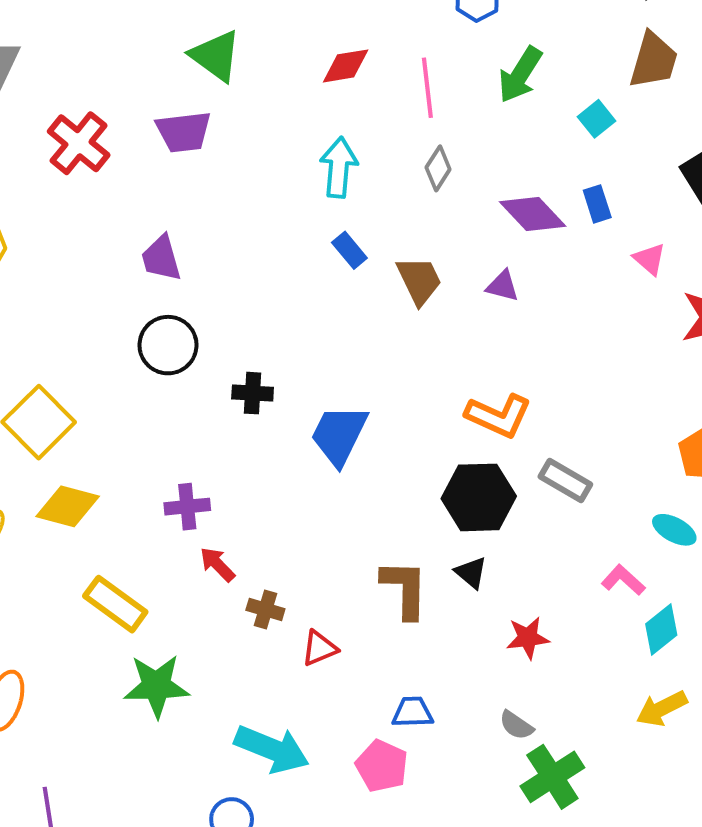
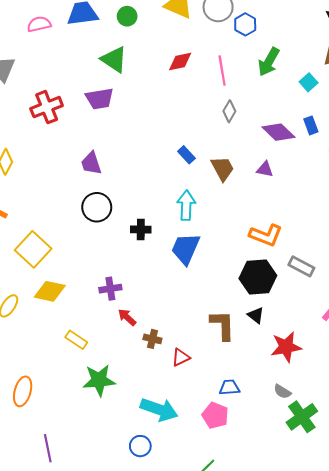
red cross: (79, 143) -> (47, 107), turned 32
cyan arrow: (339, 167) -> (186, 205), moved
yellow rectangle: (115, 604) -> (76, 340), size x0.7
red star: (528, 638) -> (286, 347), size x1.4

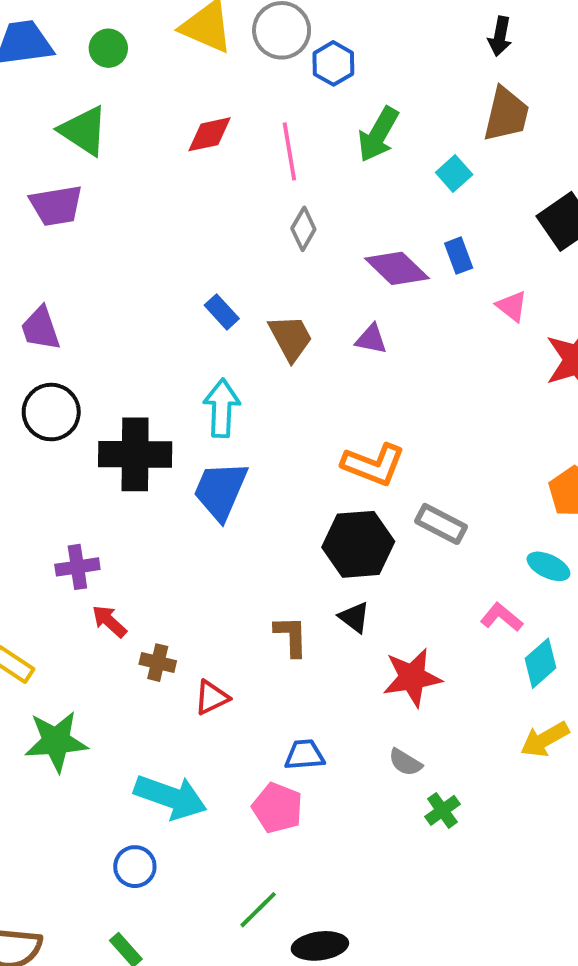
black cross: (141, 230) -> (135, 454), size x1.8
brown L-shape: (223, 325) -> (291, 636), size x0.7
green cross: (302, 417) -> (442, 810), size x0.6

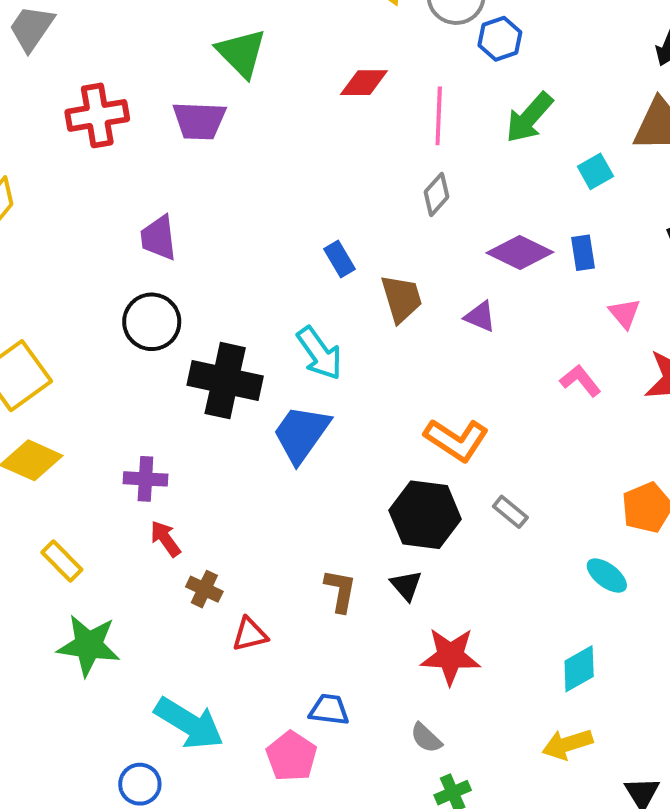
purple diamond: (397, 268) -> (520, 253), turned -30
cyan arrow: (222, 408) -> (319, 353), turned 130
gray rectangle: (441, 524) -> (510, 512), size x0.7
pink L-shape: (502, 617) -> (580, 381), moved

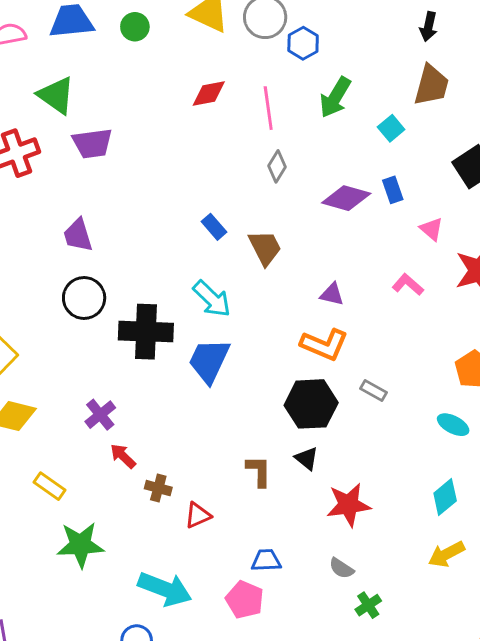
green triangle: (241, 53) -> (56, 95), moved
purple triangle: (480, 316) -> (332, 294), moved
purple cross: (145, 479) -> (100, 415), turned -32

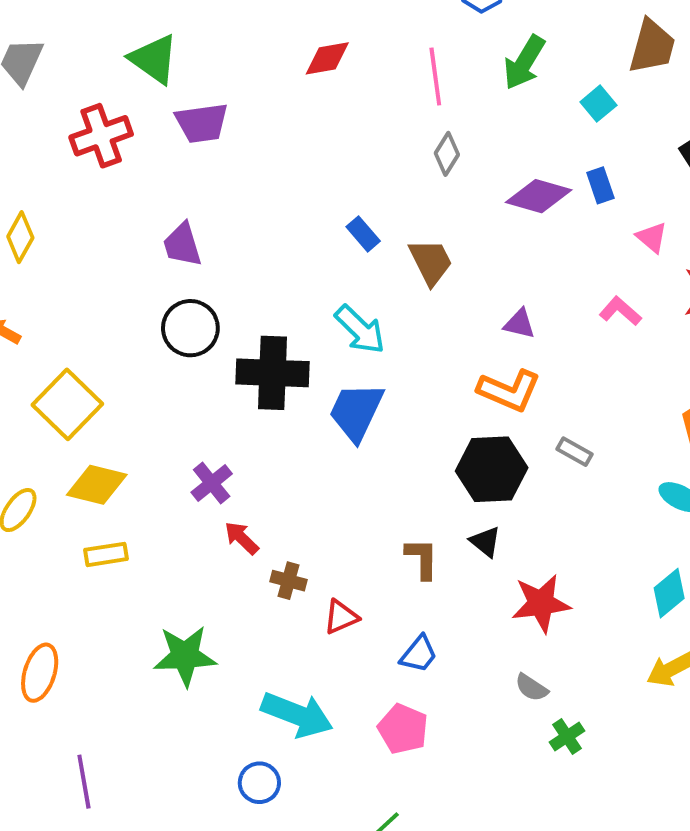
red diamond: (209, 93) -> (327, 58), moved
yellow rectangle: (50, 486) -> (106, 554), moved, turned -44
blue trapezoid: (266, 560) -> (419, 654), moved, turned 132

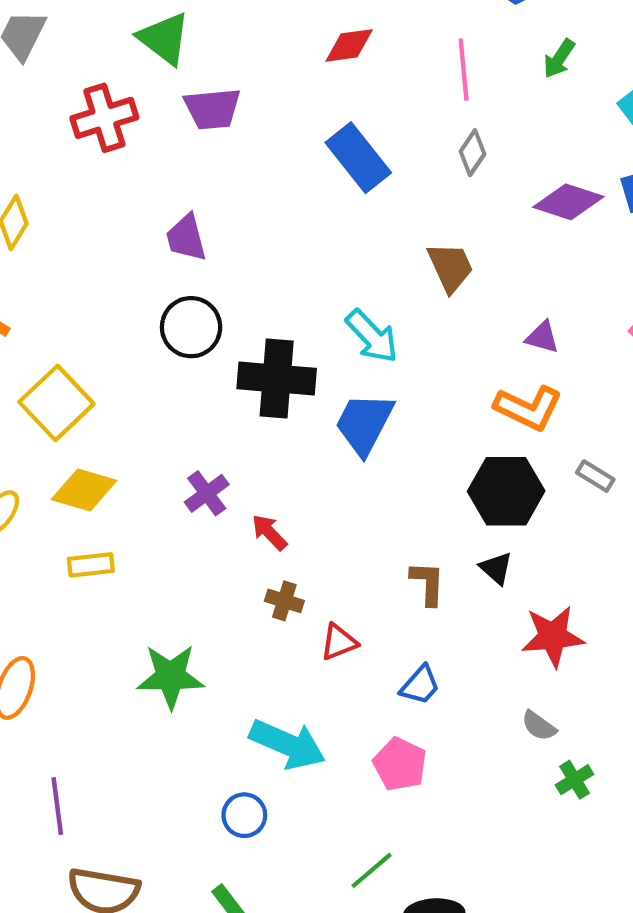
green arrow: (524, 62) -> (559, 59), size x0.7
blue rectangle: (363, 234) -> (358, 158), moved, size x1.8
red arrow: (242, 538) -> (269, 532), moved

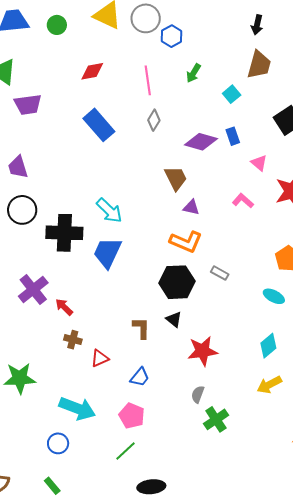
brown trapezoid: (450, 267) -> (176, 178), moved
purple cross: (207, 493) -> (33, 289), size x1.4
gray semicircle: (539, 726) -> (198, 394), turned 78
green cross: (575, 780) -> (216, 419), size x1.4
green line: (371, 870) -> (125, 451), moved

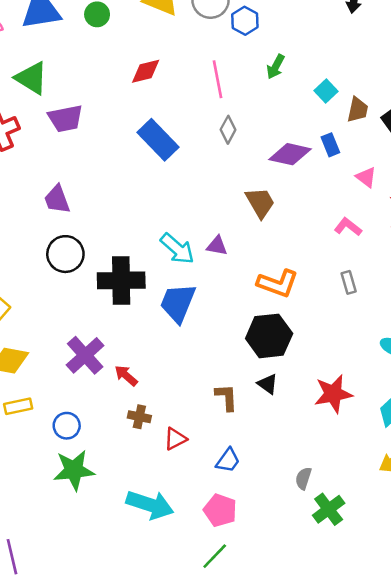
brown trapezoid: (259, 65) -> (358, 110), moved, size x0.7
purple triangle: (191, 207) -> (217, 246), moved
gray rectangle: (220, 273) -> (349, 282), moved, turned 48
red star: (203, 351) -> (333, 394), moved
blue circle: (58, 443) -> (67, 426), moved

